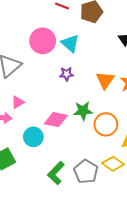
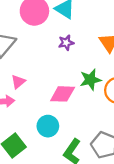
cyan circle: (33, 137) -> (48, 126), moved

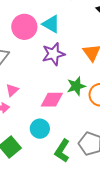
purple star: (66, 43) -> (53, 54), size x1.6

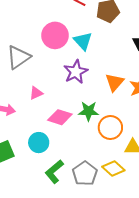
purple star: (53, 54) -> (76, 72), turned -30
pink triangle: (12, 90) -> (36, 93), moved

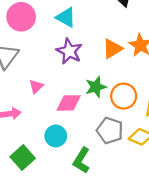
pink circle: (55, 35) -> (21, 17), moved
orange triangle: (115, 82) -> (112, 49), turned 36
gray pentagon: (85, 173) -> (110, 130), moved

